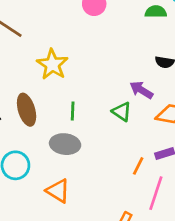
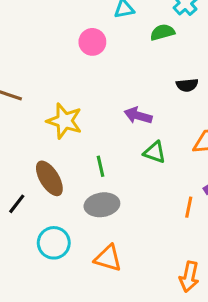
purple arrow: (141, 90) -> (138, 116), moved

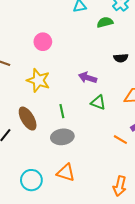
pink circle: (92, 42) -> (43, 42), moved
orange line: (189, 207) -> (120, 140), turned -72
cyan circle: (54, 243) -> (31, 180), moved

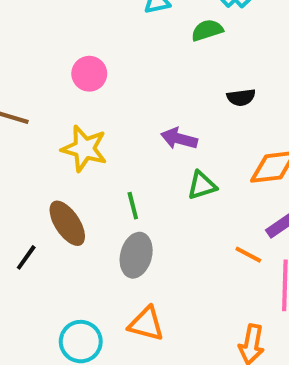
green triangle: (98, 102) -> (202, 185), turned -35
gray ellipse: (62, 137) -> (136, 255), turned -65

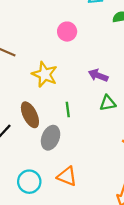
pink circle: (89, 74) -> (67, 32), moved
gray ellipse: (136, 255) -> (51, 138), moved

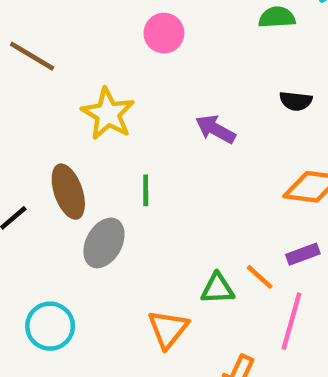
green triangle: (108, 103) -> (218, 289), moved
orange triangle: (67, 176) -> (168, 329), moved, turned 40

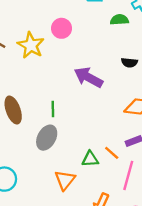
yellow star: (108, 114) -> (31, 45), moved
purple arrow: (216, 129) -> (88, 77), size x1.4
gray ellipse: (104, 243) -> (47, 138), moved

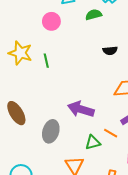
pink circle: (61, 28) -> (51, 21), moved
purple arrow: (88, 77) -> (81, 109), moved
green line: (53, 109) -> (46, 61), moved

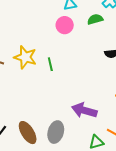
pink circle: (51, 21) -> (65, 25), moved
brown ellipse: (16, 113) -> (28, 133), moved

